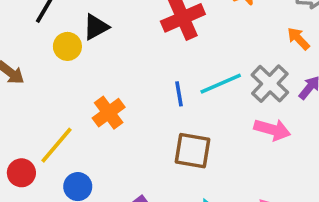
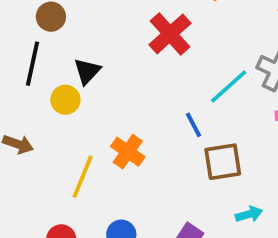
blue line: (179, 94) -> (193, 125), moved
yellow line: (57, 145) -> (83, 177), moved

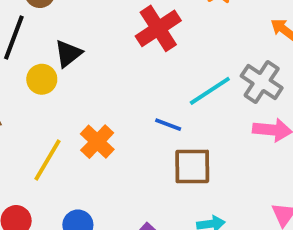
blue line: (193, 125) -> (168, 125), turned -50

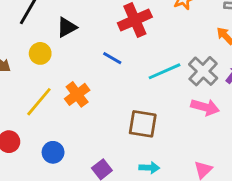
yellow circle: (42, 79) -> (40, 53), moved
blue line: (168, 125) -> (112, 58), moved

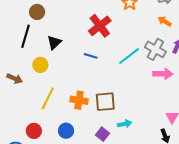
orange cross: (77, 94) -> (79, 100), moved, turned -30
brown square: (143, 124) -> (105, 102), moved
cyan arrow: (149, 168) -> (125, 124), moved

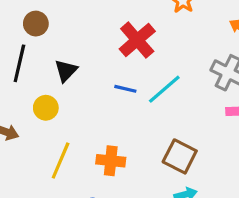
cyan line: (129, 56) -> (164, 89), moved
brown square: (105, 102) -> (180, 156), moved, turned 35

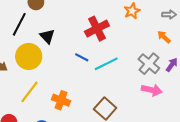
black triangle: (66, 71) -> (47, 36), turned -42
yellow circle: (46, 108) -> (29, 56), size x1.6

